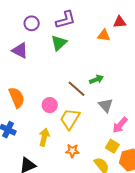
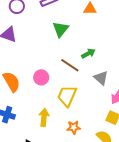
green triangle: (59, 43) -> (61, 29), moved
pink circle: (50, 105) -> (41, 77), moved

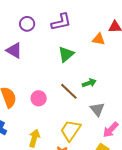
yellow trapezoid: (67, 96) -> (71, 130), moved

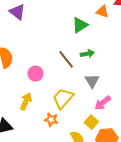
green triangle: (66, 54) -> (80, 25), moved
pink circle: (39, 98) -> (35, 74), moved

